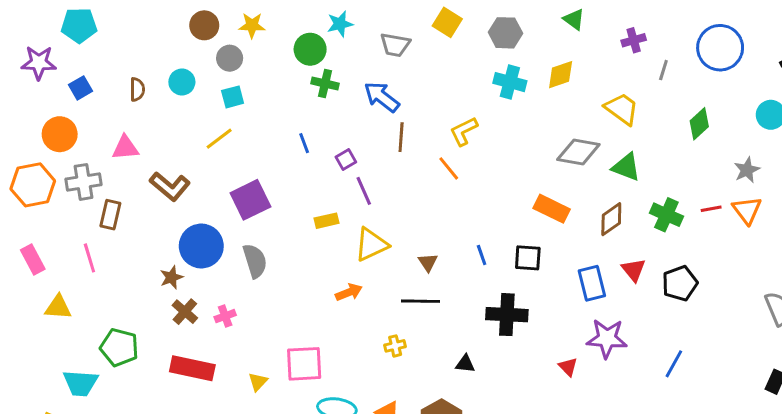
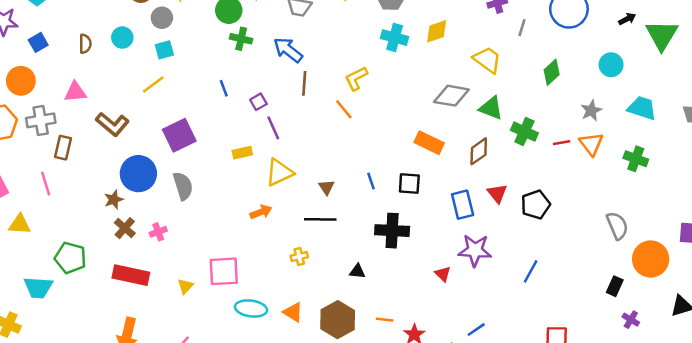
green cross: (666, 215) -> (524, 132), moved

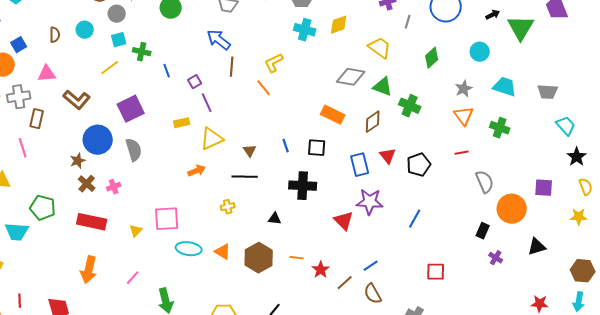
green cross: (241, 39) -> (142, 52), moved
blue square: (38, 42) -> (19, 45), moved
red line: (562, 143) -> (462, 153), moved
red triangle: (443, 274) -> (344, 221), size x1.5

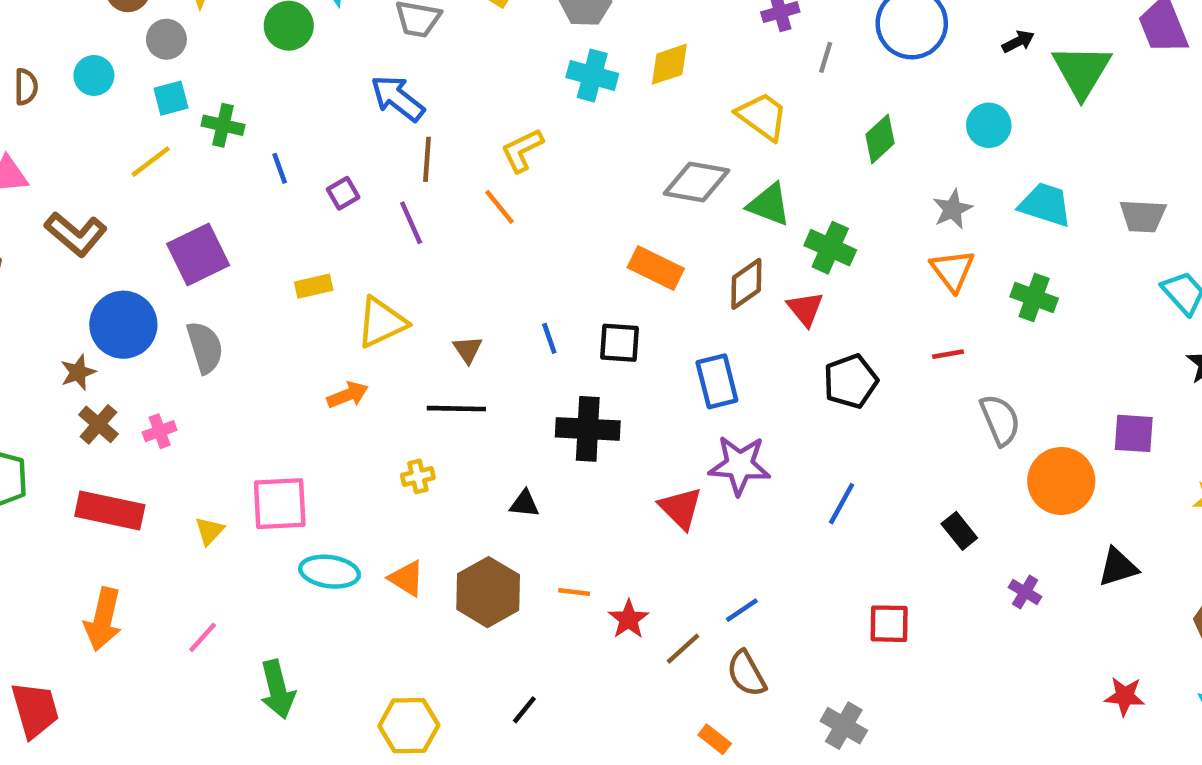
purple line: (207, 103) -> (411, 223), moved
red triangle: (388, 156) -> (805, 309), moved
black rectangle: (483, 231) -> (959, 531), moved, turned -63

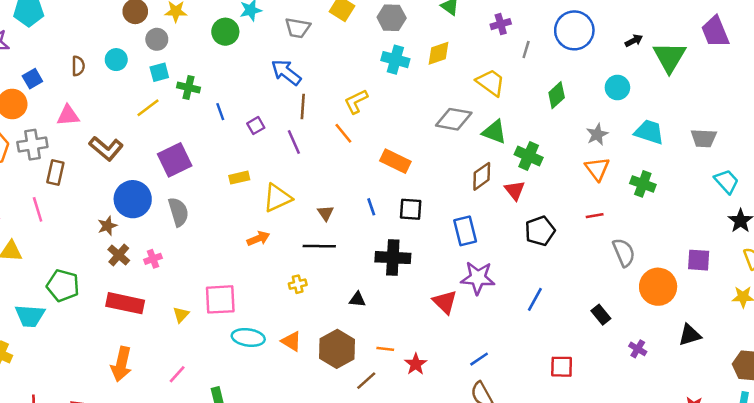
orange rectangle: (656, 268) -> (395, 161), moved
brown line: (683, 649) -> (366, 381), moved

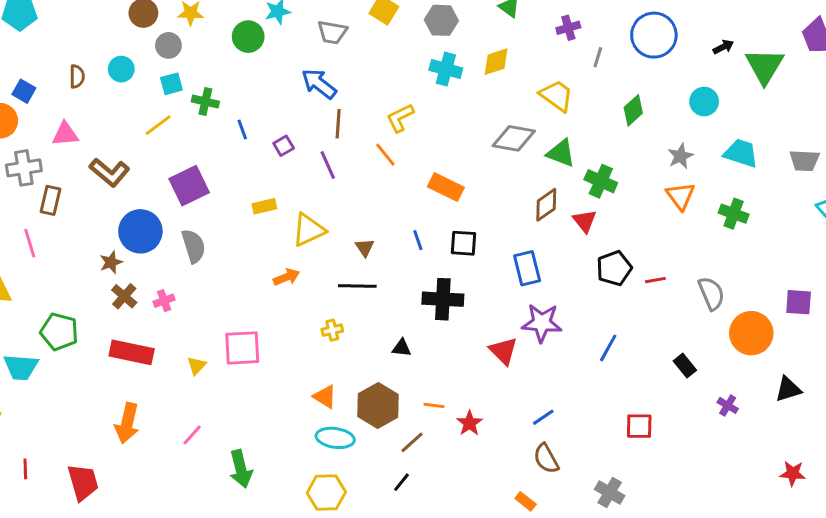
blue square: (32, 79) -> (24, 91), turned -30
red line: (595, 216) -> (655, 280), moved
cyan ellipse: (248, 337) -> (335, 438), moved

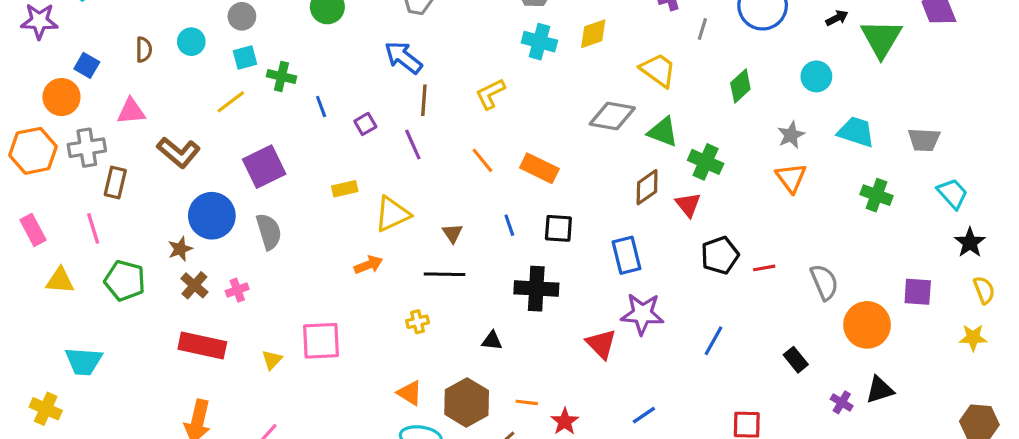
orange line: (385, 155) -> (482, 160), moved
green cross: (734, 214) -> (877, 195), moved
green pentagon: (59, 332) -> (125, 281), moved
black triangle: (788, 389) -> (880, 390), moved

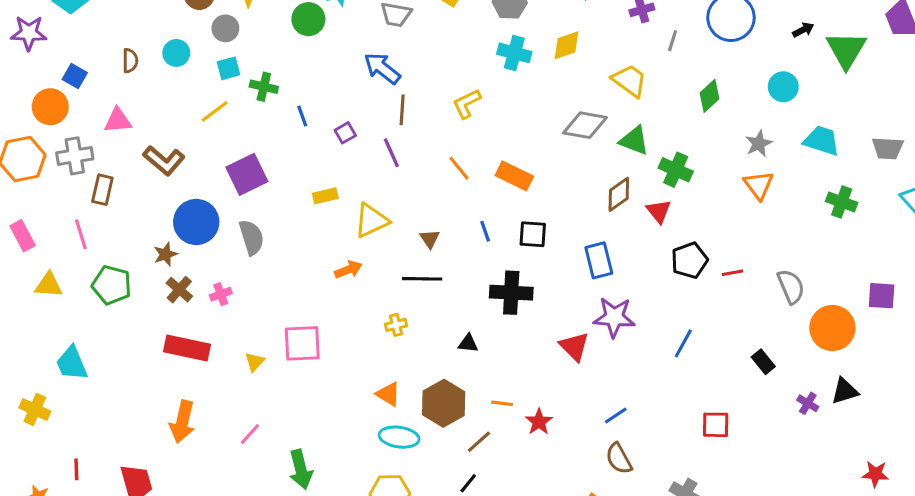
cyan trapezoid: (84, 361) -> (72, 363), turned 63

